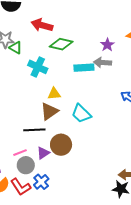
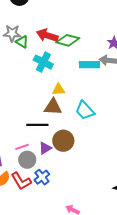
red arrow: (42, 25) -> (47, 35), moved
brown triangle: (49, 111) -> (53, 107), turned 36

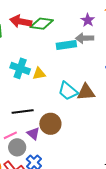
cyan cross: (43, 62) -> (20, 68), moved
brown triangle: (53, 107) -> (86, 92), moved
purple triangle: (45, 148) -> (33, 134), turned -40

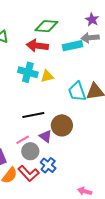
red arrow: (21, 21) -> (37, 46), moved
cyan trapezoid: (68, 91) -> (77, 92), turned 35

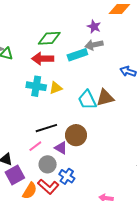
pink line: (23, 140) -> (35, 146), moved

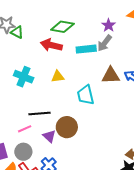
gray arrow: (94, 45) -> (105, 43), turned -54
cyan cross: (36, 86) -> (24, 77), moved
brown triangle: (105, 98) -> (111, 75), moved
gray circle: (48, 164) -> (23, 152), moved

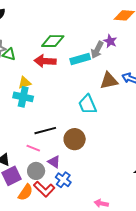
purple star: (109, 25) -> (110, 41), moved
yellow triangle: (58, 77) -> (25, 83), moved
pink line: (25, 129) -> (33, 148), turned 56
purple triangle: (49, 136) -> (54, 162), moved

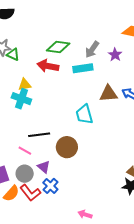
gray arrow: (97, 50) -> (92, 49), moved

